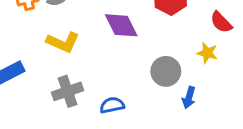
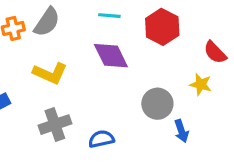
blue arrow: (189, 97) -> (181, 131), turned -35

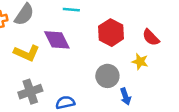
red hexagon: (162, 27) -> (111, 33), moved
purple diamond: (111, 56) -> (57, 40), moved

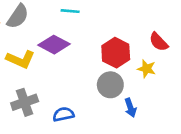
red hexagon: (111, 33) -> (116, 53), moved
purple diamond: (57, 40) -> (54, 45), turned -36

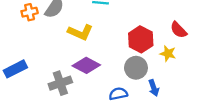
purple diamond: (54, 45) -> (86, 65), moved
yellow L-shape: (20, 59) -> (80, 32), moved
blue semicircle: (63, 114) -> (118, 94), moved

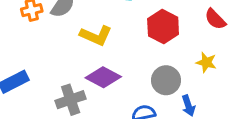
red semicircle: (179, 30) -> (215, 19), moved
red hexagon: (141, 39) -> (163, 27), moved

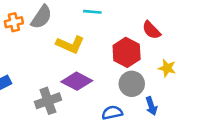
red semicircle: (215, 19) -> (151, 30), moved
red hexagon: (163, 27) -> (127, 52), moved

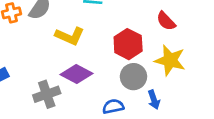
red semicircle: (151, 30) -> (166, 21), moved
yellow star: (167, 68) -> (170, 60), size x1.6

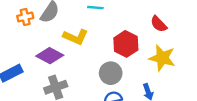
purple diamond: (77, 74) -> (50, 56), moved
gray circle: (133, 77) -> (111, 73), moved

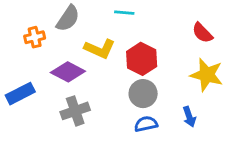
orange cross: (25, 17) -> (35, 37), moved
red hexagon: (126, 44) -> (142, 59), moved

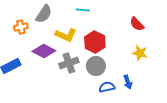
yellow star: (207, 75) -> (140, 53), size x0.7
gray cross: (75, 111) -> (69, 63), moved
blue semicircle: (146, 124) -> (107, 87), moved

